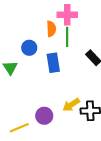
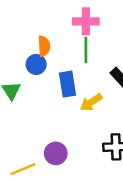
orange semicircle: (51, 29) -> (44, 46), moved
yellow arrow: (71, 105) -> (91, 102), moved

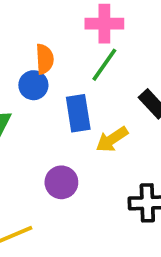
green line: (86, 50) -> (104, 65), turned 35
purple circle: (56, 153) -> (61, 182), moved

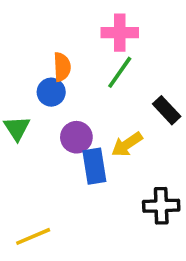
blue rectangle: (78, 113) -> (94, 166), moved
purple circle: (61, 182) -> (76, 137), moved

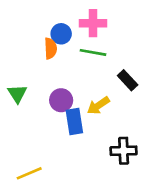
green line: (120, 72) -> (93, 52), turned 65
blue circle: (51, 92) -> (61, 34), moved

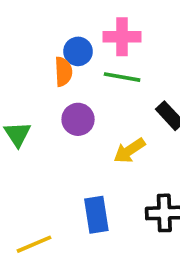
purple circle: (61, 100) -> (78, 119), moved
blue rectangle: (74, 122) -> (96, 215), moved

